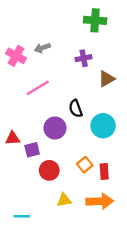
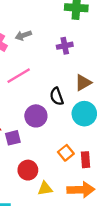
brown triangle: (106, 79) -> (83, 83), moved
red circle: (49, 170) -> (28, 170), moved

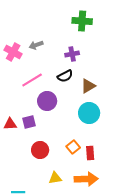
black semicircle: (57, 96) -> (65, 76), moved, turned -98
purple circle: (36, 116) -> (47, 101), moved
purple square: (13, 138) -> (29, 122), moved
red circle: (28, 170) -> (40, 150), moved

